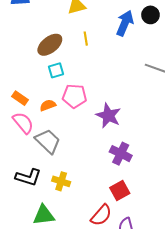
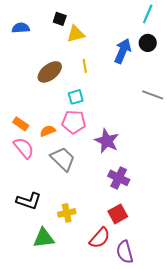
cyan square: (56, 70) -> (76, 97), moved
gray trapezoid: (48, 141) -> (63, 159), moved
yellow cross: (61, 181) -> (67, 213), moved, turned -30

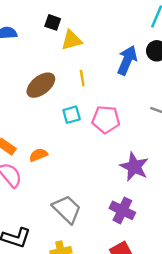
pink pentagon: (74, 122) -> (106, 119), moved
purple star: (107, 141) -> (134, 167), moved
gray trapezoid: (63, 159) -> (67, 209), moved

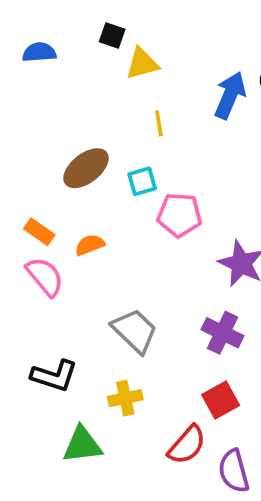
brown ellipse: (41, 85) -> (86, 168), moved
pink pentagon: (106, 119) -> (179, 215), moved

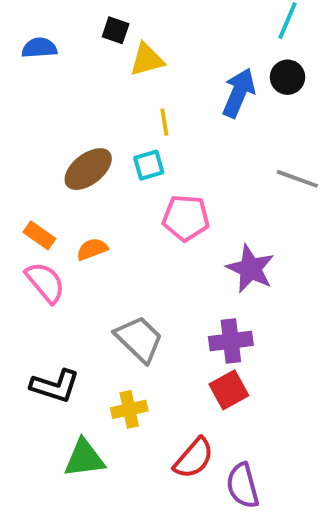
cyan square: (142, 181) -> (149, 165), moved
purple cross: (222, 333) -> (231, 341), turned -33
red square: (221, 400) -> (229, 390), moved

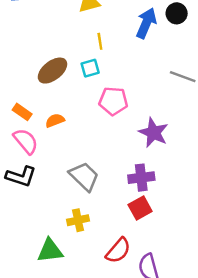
black L-shape: (55, 386) -> (21, 176), moved

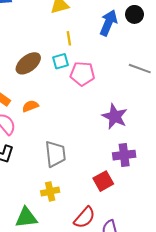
pink pentagon: (113, 101) -> (82, 74), moved
gray trapezoid: (84, 176) -> (55, 154), turned 40
purple cross: (141, 178) -> (124, 155), moved

